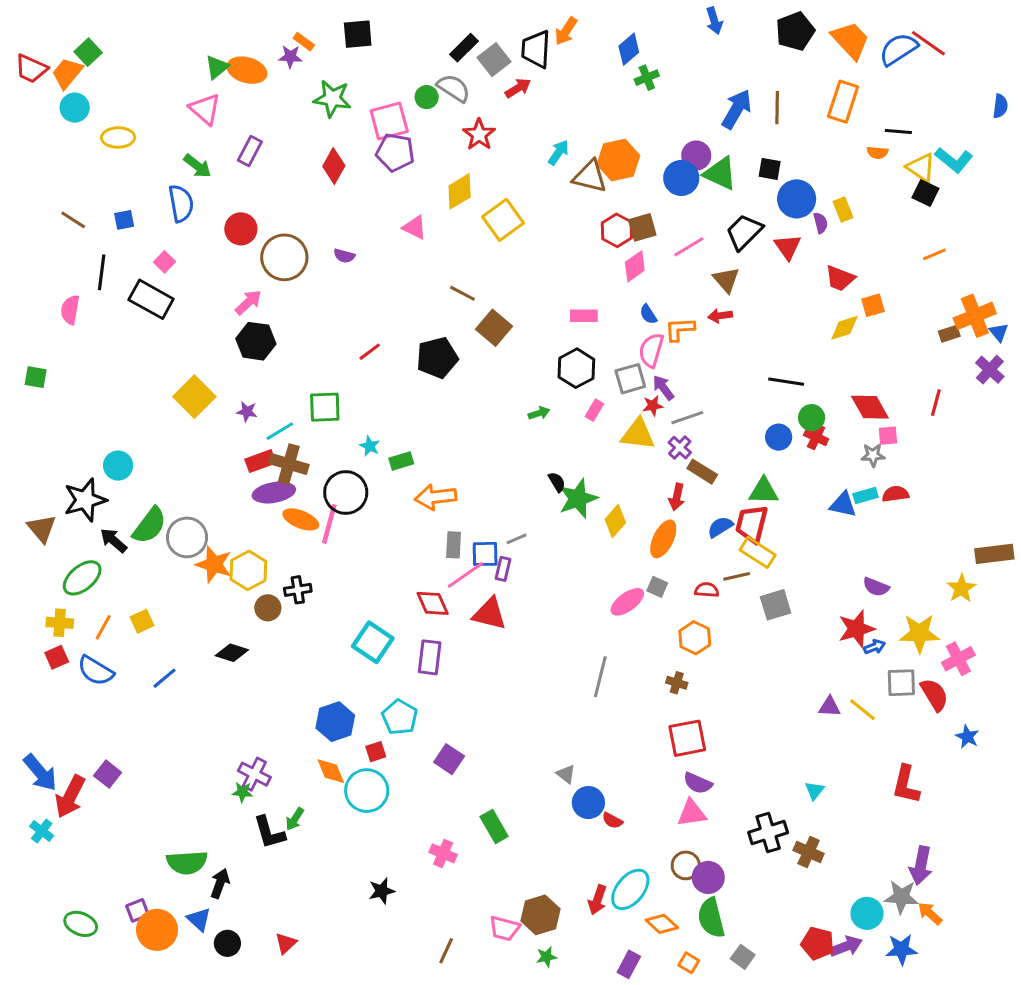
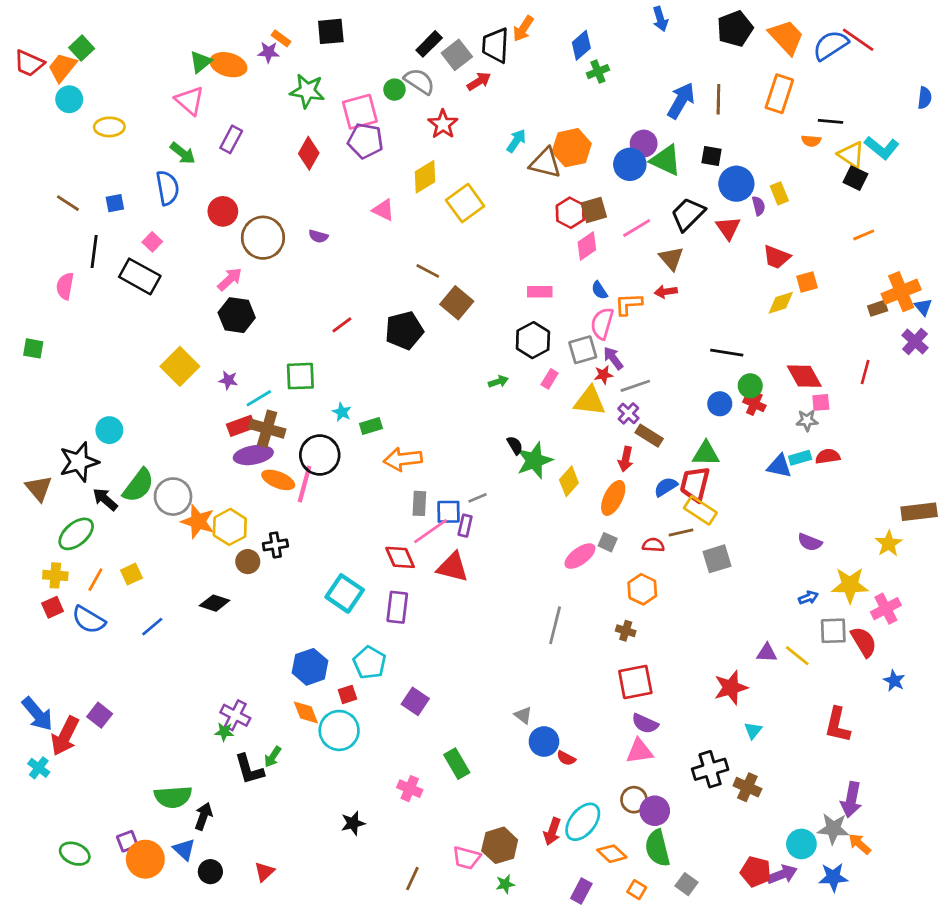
red star: (856, 629) -> (731, 688), moved

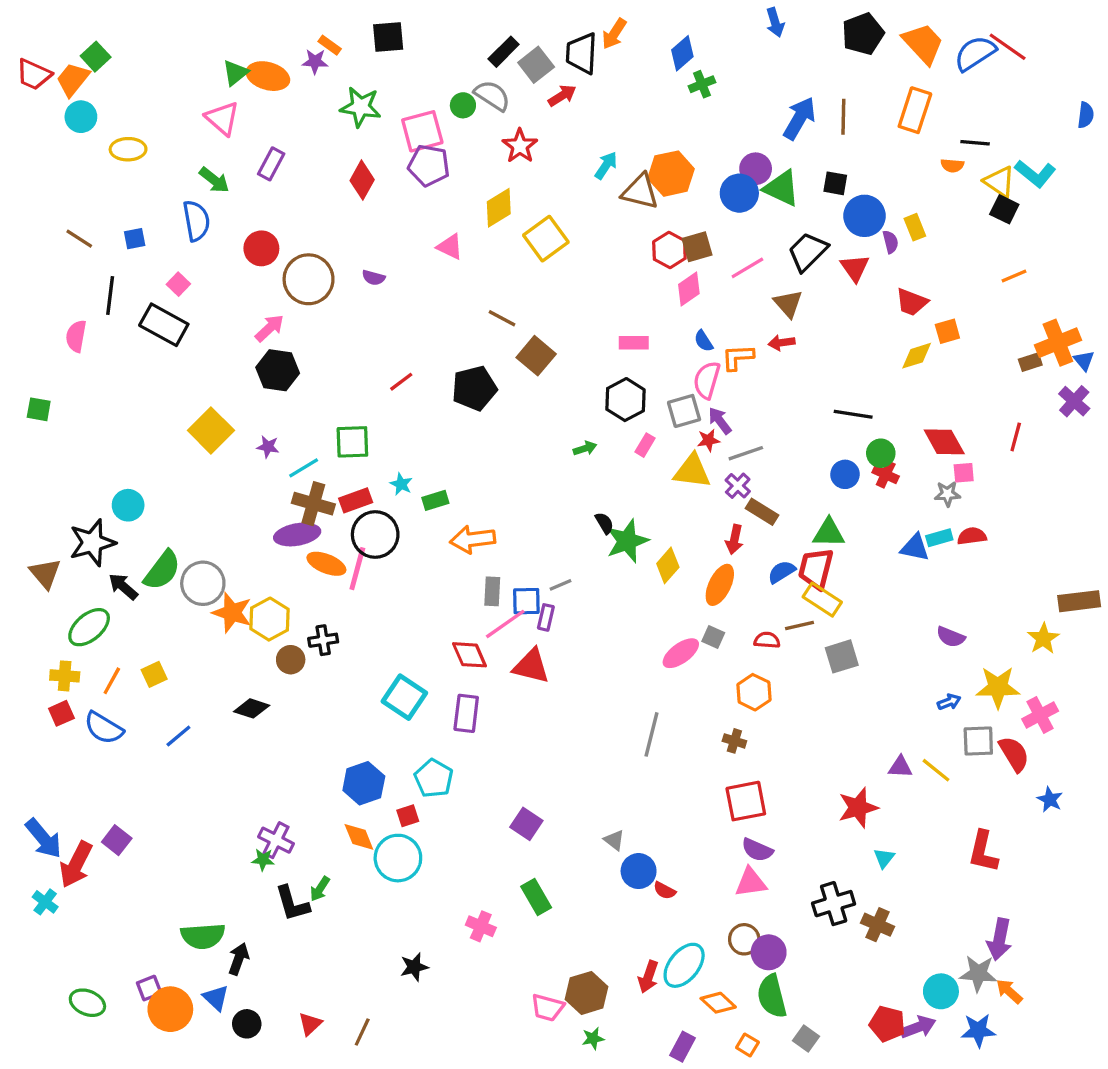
red rectangle: (241, 426) -> (356, 500), moved
purple square: (415, 701) -> (526, 824), moved
brown line: (412, 879) -> (362, 1032), moved

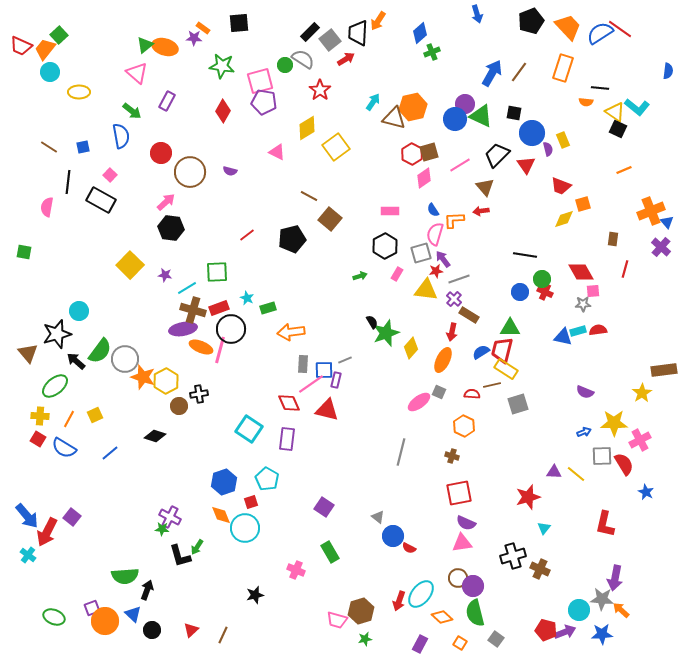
brown line: (843, 117) -> (519, 72), turned 35
brown rectangle: (1030, 362) -> (613, 239), moved, turned -64
red square: (61, 713) -> (38, 439), turned -35

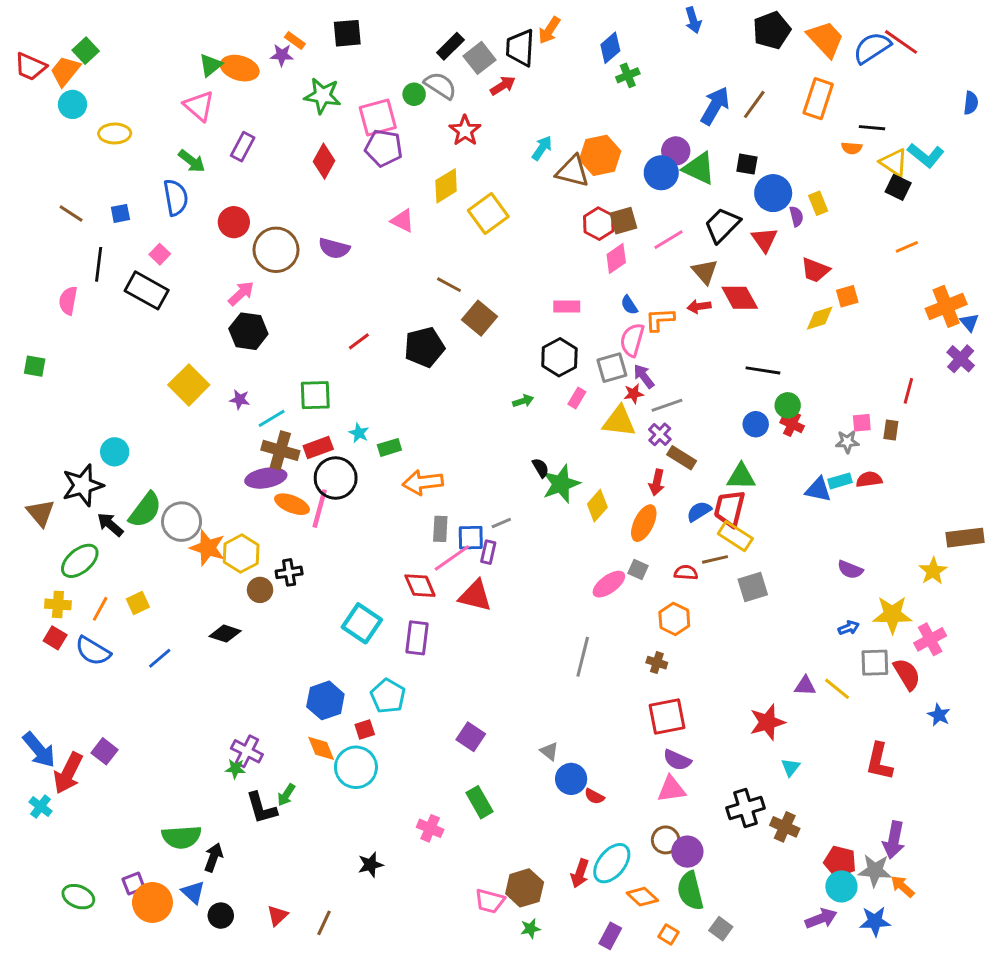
purple semicircle: (230, 171) -> (334, 248), size x1.5
brown rectangle: (613, 239) -> (891, 430), moved
red diamond: (581, 272) -> (740, 298), moved
red pentagon: (546, 630) -> (840, 862), moved

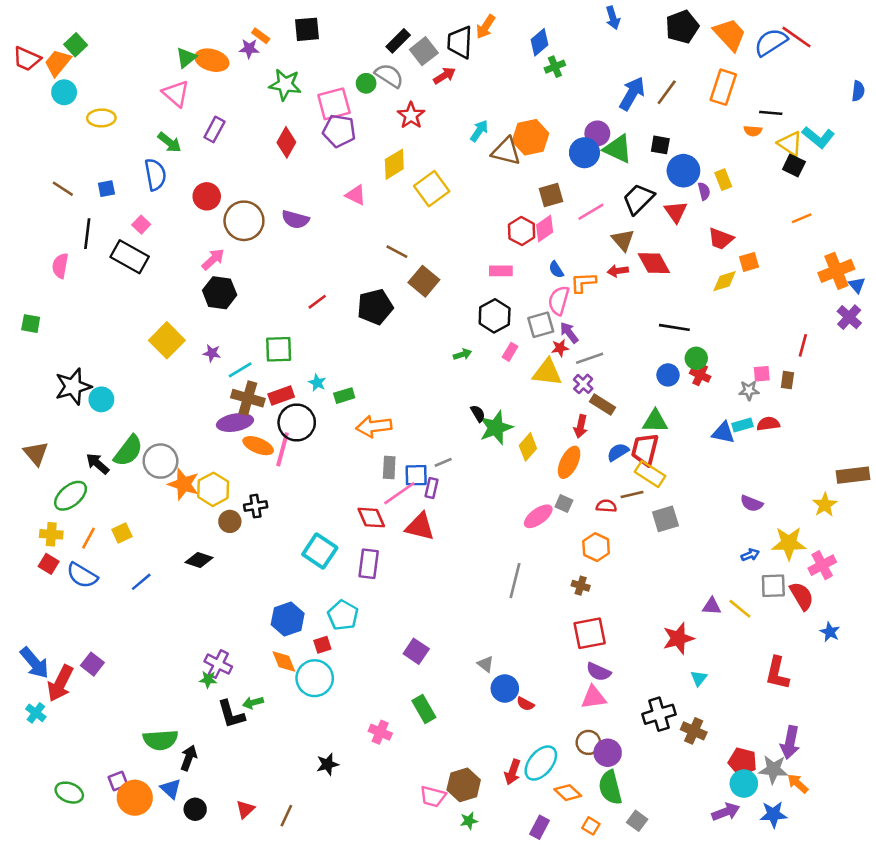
red hexagon: (599, 224) -> (522, 231), moved
black star: (83, 485) -> (73, 387), moved
green arrow: (286, 795) -> (253, 703), turned 42

